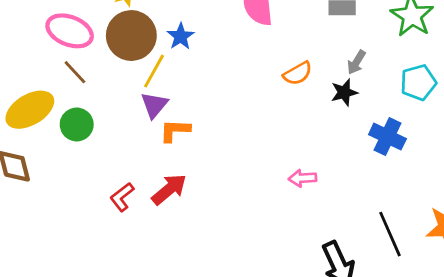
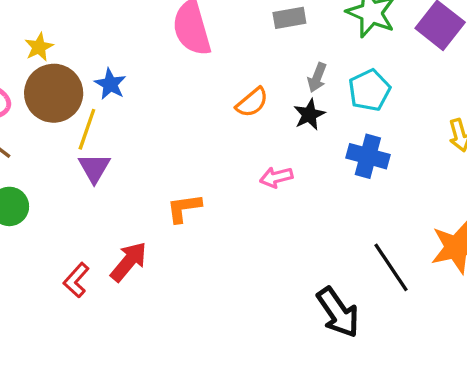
cyan pentagon: (418, 82) -> (369, 90), moved
orange L-shape: (175, 130) -> (184, 208), moved
pink arrow: (303, 178) -> (276, 177), moved

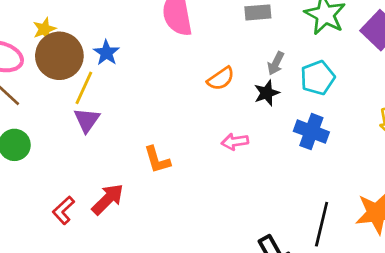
yellow star: (39, 47) -> (44, 29), moved
orange L-shape: (184, 208) -> (157, 160), turned -104
black line: (391, 267) -> (322, 224), turned 42

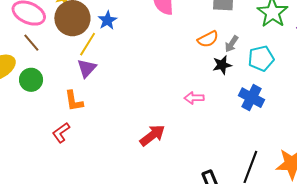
orange semicircle: (221, 79) -> (208, 39), moved
orange L-shape: (157, 160) -> (74, 101), moved
red arrow: (108, 199) -> (152, 135), moved

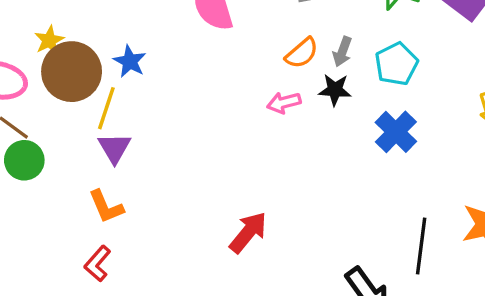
black star: (222, 65) -> (335, 90), turned 30
green circle: (31, 80) -> (24, 160), moved
pink arrow: (194, 98) -> (284, 103), moved
blue cross: (251, 98) -> (396, 132), turned 30

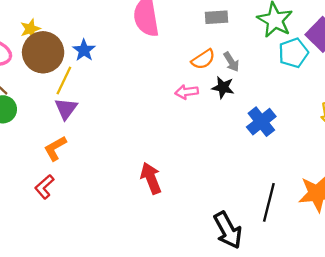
gray arrow: (342, 52) -> (231, 62), turned -60
cyan pentagon: (396, 64) -> (293, 53), moved
orange L-shape: (106, 207) -> (55, 148), turned 76
red arrow: (248, 232) -> (151, 178), turned -68

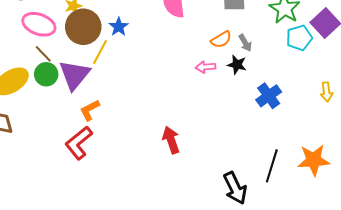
purple triangle: (66, 109) -> (74, 75), moved, size x1.6
red L-shape: (44, 187) -> (79, 143), size x1.6

